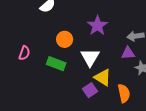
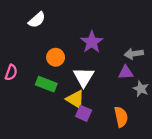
yellow triangle: (103, 77) -> (75, 99), moved
purple square: (90, 90) -> (84, 113), turned -32

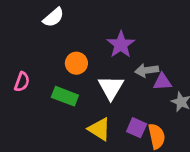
gray arrow: (134, 54) -> (147, 70), moved
yellow triangle: (75, 99) -> (99, 129), moved
purple square: (84, 113) -> (137, 128), moved

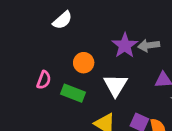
gray arrow: (147, 70) -> (149, 45), moved
pink semicircle: (22, 82) -> (44, 80), moved

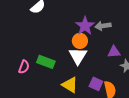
orange circle: (84, 63) -> (80, 41), moved
pink semicircle: (44, 80) -> (24, 67), moved

